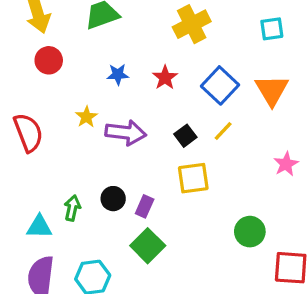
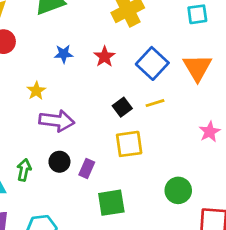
yellow line: (223, 131) -> (155, 103), turned 30
purple arrow: (126, 133) -> (57, 121), moved
green square: (148, 246) -> (111, 203), moved, turned 36

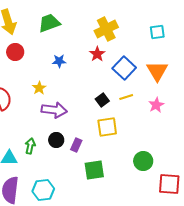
red star: (104, 57) -> (97, 54), moved
pink star: (210, 132) -> (156, 105), moved

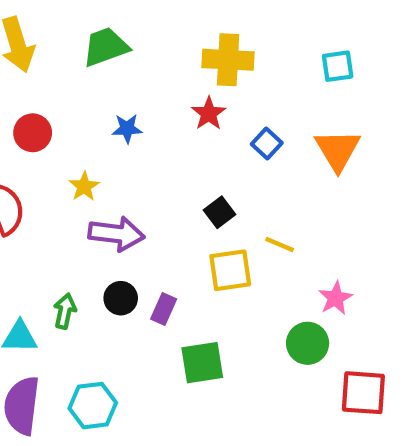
yellow cross: (106, 29) -> (228, 60), turned 30
red circle: (15, 52) -> (33, 133), moved
blue square: (124, 68) -> (267, 144), size x0.6
yellow line: (126, 97) -> (280, 244), moved, turned 40
pink star: (156, 105) -> (335, 298), moved

